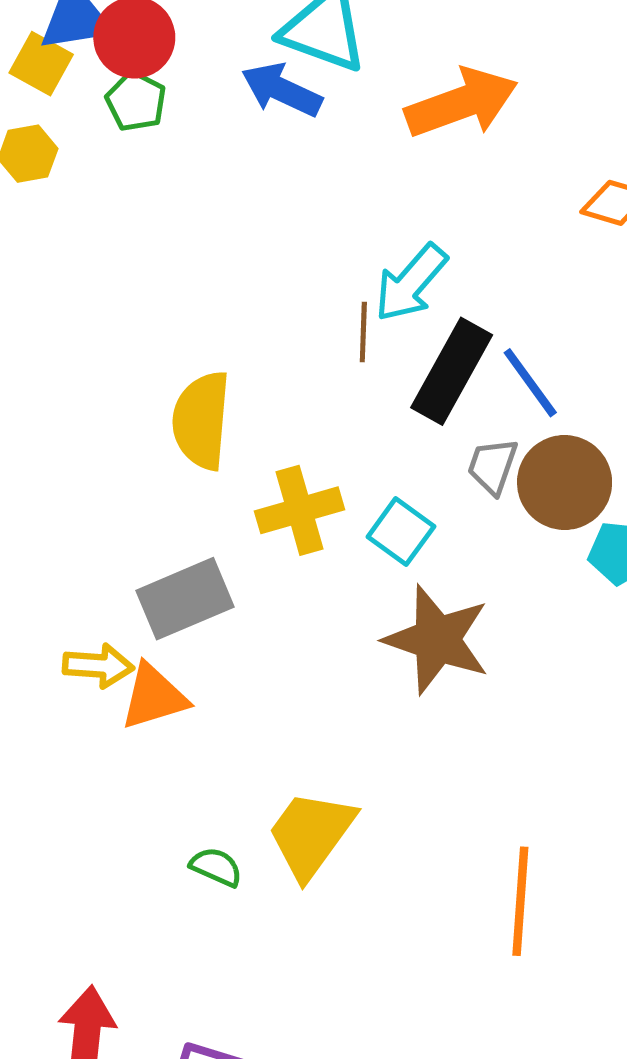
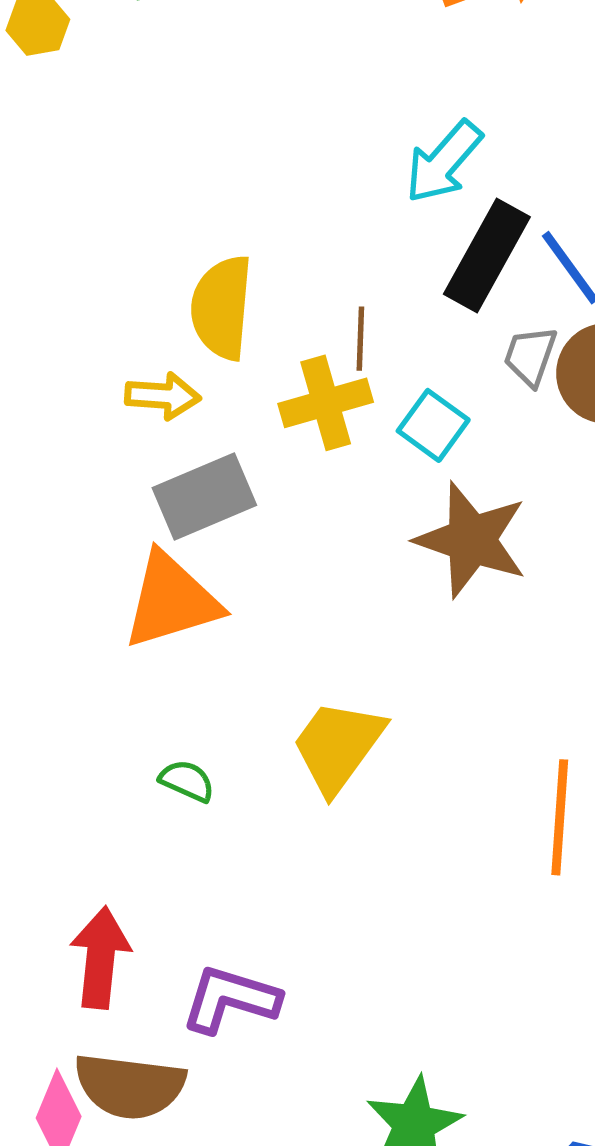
brown line: (363, 332) -> (360, 339), moved
yellow arrow: (98, 666) -> (163, 396), moved
orange triangle: (154, 697) -> (171, 601), size x1.4
green semicircle: (216, 867) -> (187, 781), moved

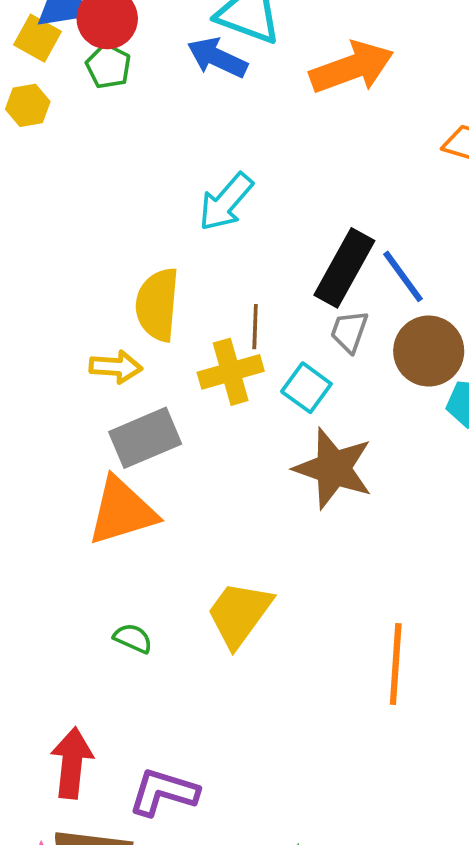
cyan arrow: (444, 162) -> (226, 202), moved
gray trapezoid: (530, 356) -> (349, 331), moved

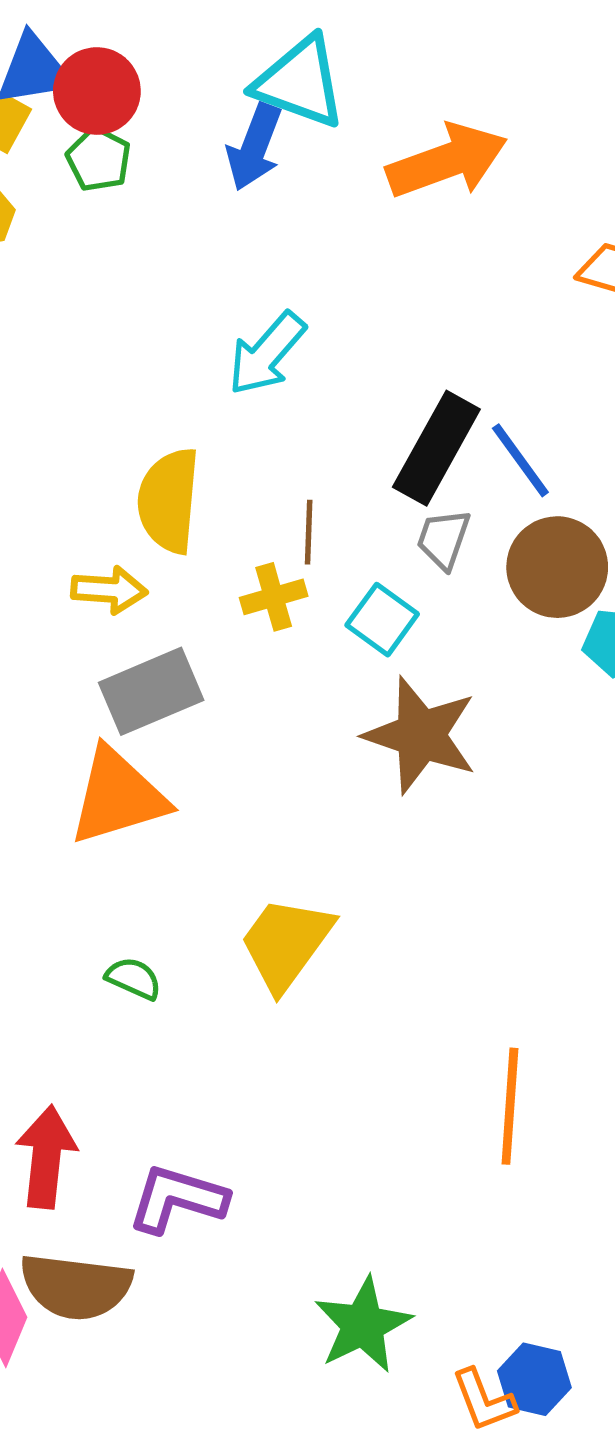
blue arrow: (217, 58) -> (254, 147), turned -94
yellow cross: (231, 372) -> (274, 597), size x0.7
orange line: (396, 664) -> (510, 1106), moved

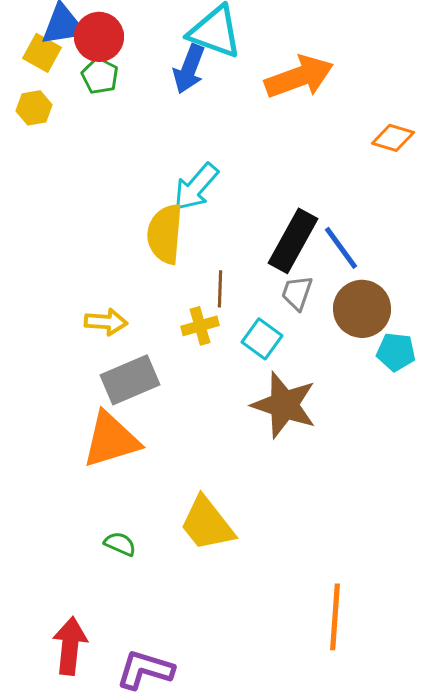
yellow semicircle: (169, 501) -> (165, 234), moved
yellow trapezoid: (286, 943) -> (207, 524), turned -74

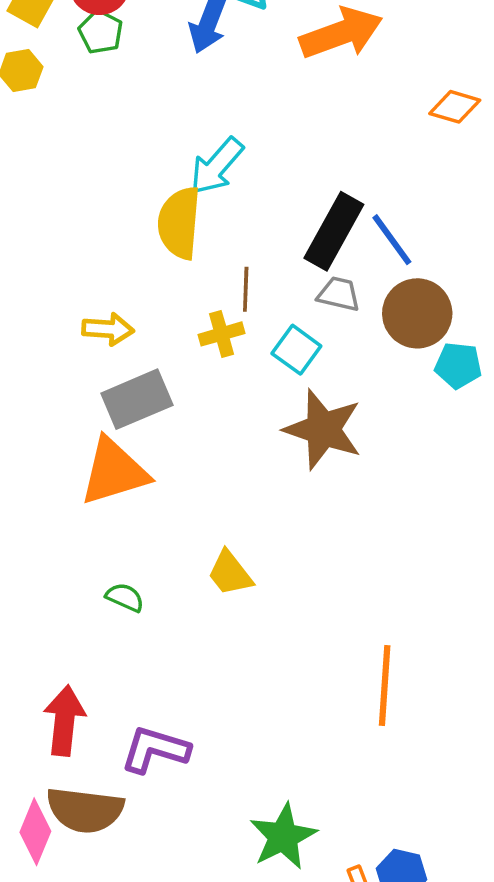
gray trapezoid: (297, 293) -> (339, 294), turned 84
yellow trapezoid: (207, 524) -> (230, 573), size x0.7

